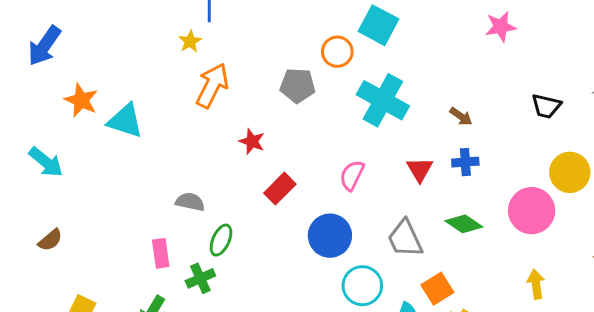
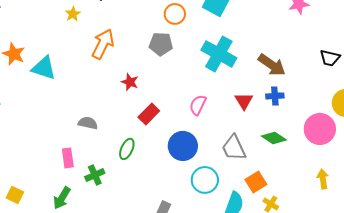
yellow star: (190, 41) -> (73, 14), moved
orange circle: (337, 52) -> (175, 14), moved
brown arrow: (461, 116) -> (272, 65), size x1.8
green ellipse: (221, 240) -> (127, 149), moved

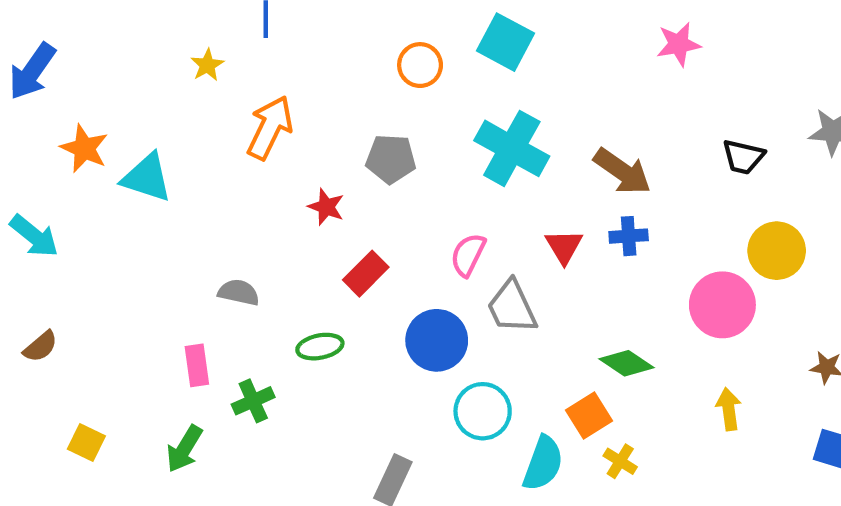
gray pentagon: (161, 44) -> (391, 159), moved
green diamond: (274, 138) -> (626, 363), moved
gray trapezoid: (234, 148) -> (512, 307), moved
green ellipse: (127, 149) -> (320, 347), turned 55

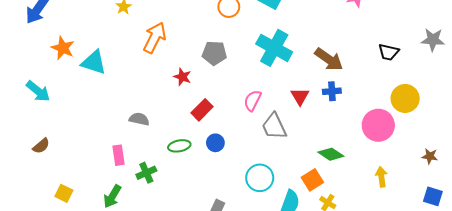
blue circle: (437, 340) -> (215, 143), moved, size x0.6

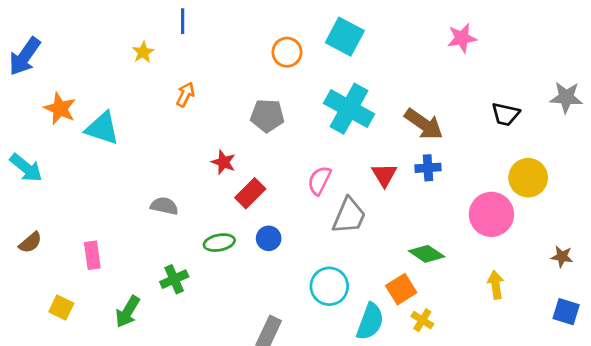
orange arrow: (155, 38) -> (185, 94), size x0.6
red star: (182, 77) -> (224, 162), moved
gray trapezoid: (274, 126) -> (349, 216), turned -132
pink rectangle: (118, 155) -> (92, 255), moved

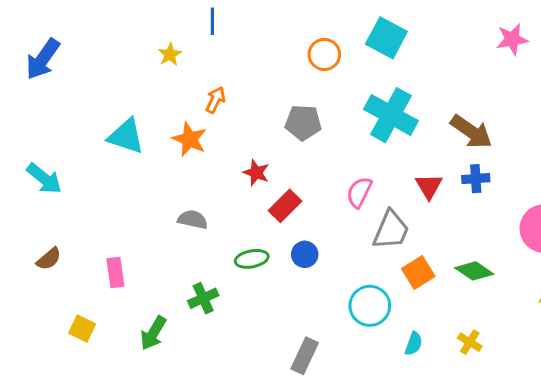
orange star: (60, 109) -> (190, 139), moved
orange square: (401, 289) -> (418, 272), moved
cyan semicircle: (370, 322) -> (414, 344), size x0.6

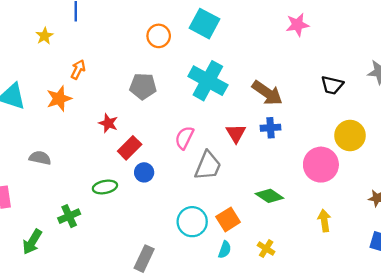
orange star: (190, 139) -> (59, 99), turned 30
gray semicircle: (193, 219) -> (40, 158), moved
blue circle: (305, 254) -> (144, 172), moved
orange square: (418, 272) -> (228, 219), moved

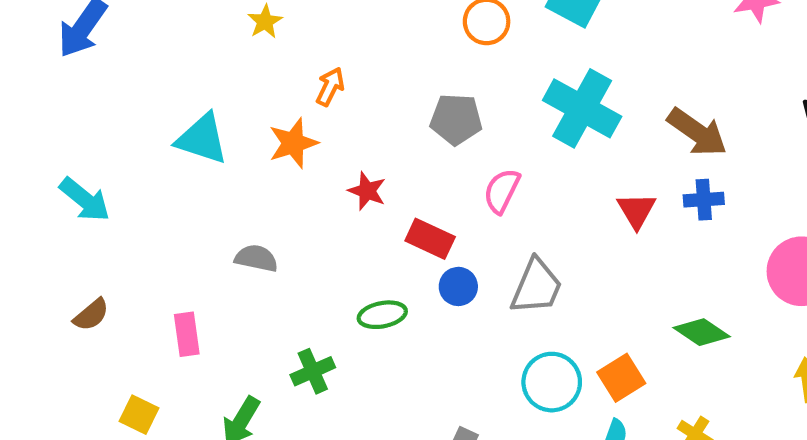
red star: (108, 123) -> (367, 191), moved
pink semicircle: (184, 138) -> (502, 191), moved
red rectangle: (130, 148) -> (430, 239), turned 70
gray trapezoid: (208, 166) -> (536, 286), moved

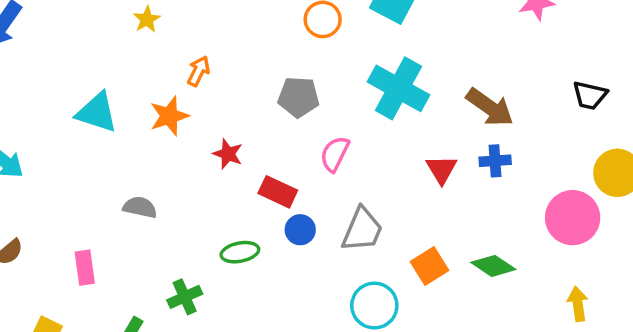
orange square: (621, 378) -> (430, 266), moved

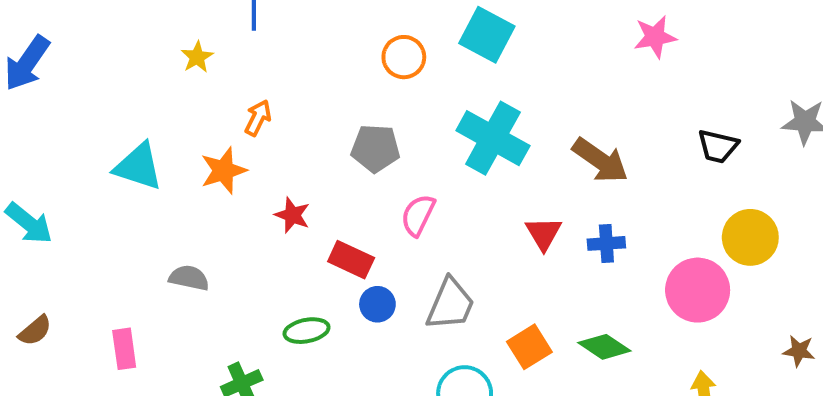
blue cross: (495, 161) -> (606, 243), moved

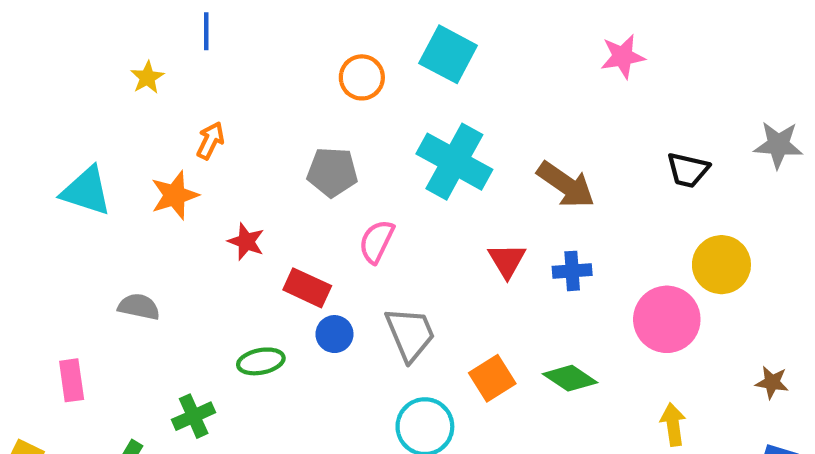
gray trapezoid: (450, 304) -> (410, 334), turned -46

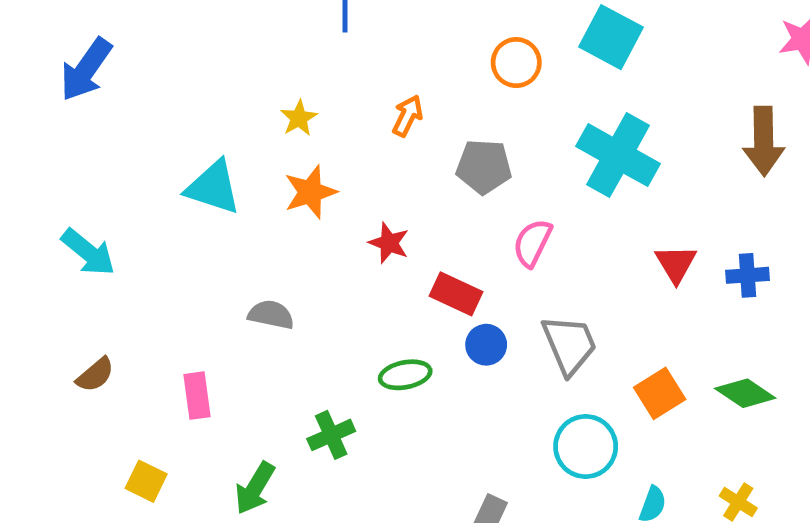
yellow star: (147, 77) -> (299, 118), moved
orange arrow: (210, 141) -> (407, 116), moved
brown arrow: (566, 185) -> (764, 141), moved, turned 54

